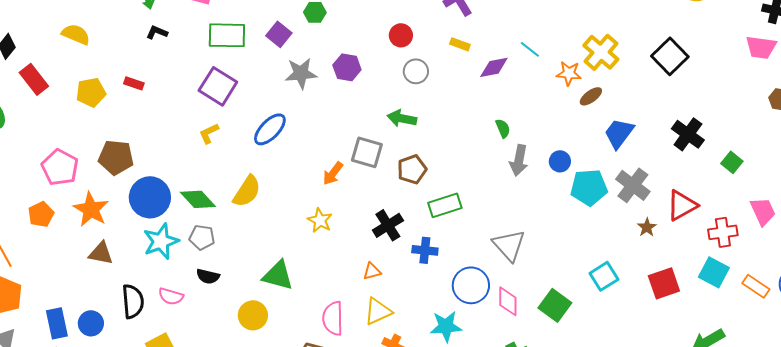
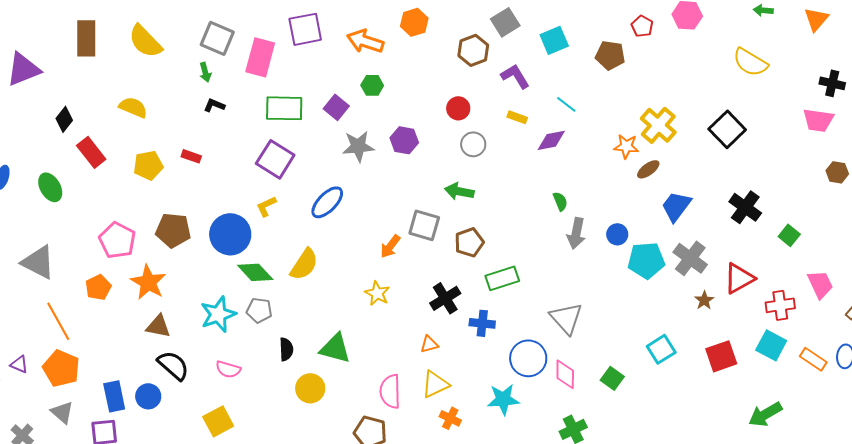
cyan line: (530, 49) -> (566, 104), moved
blue circle: (150, 197) -> (230, 234), moved
black semicircle: (208, 276) -> (286, 349), moved, turned -105
black semicircle: (133, 301) -> (173, 365), moved, turned -44
green square: (555, 305) -> (612, 378), size x0.7

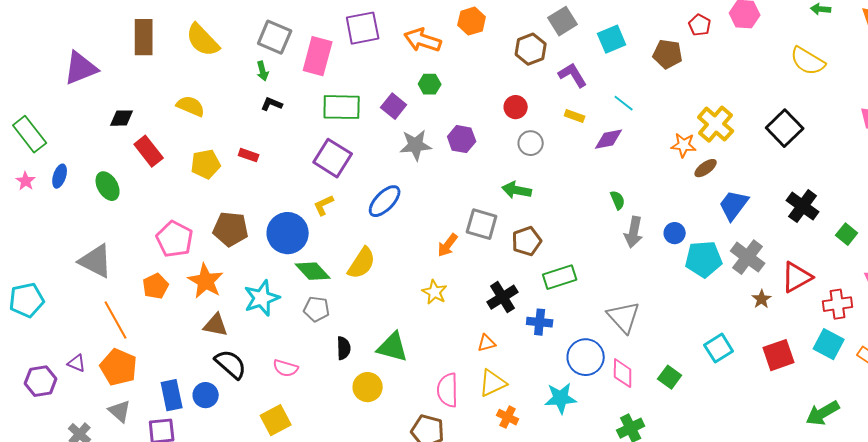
black diamond: (64, 119) -> (122, 118), turned 50
cyan star: (218, 314) -> (262, 298), moved

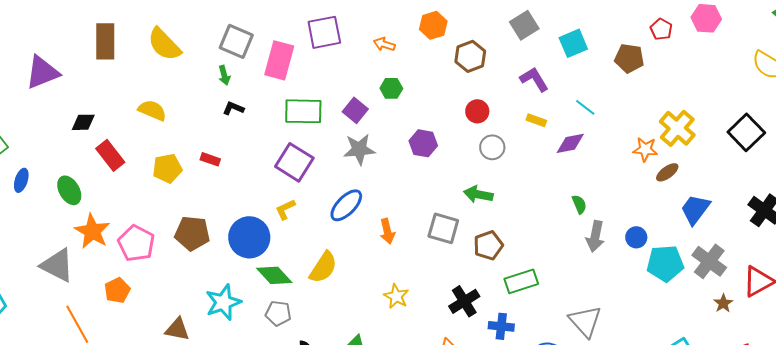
orange arrow: (423, 40) -> (384, 44), size x0.6
brown hexagon: (531, 49) -> (470, 56), moved
gray star: (416, 145) -> (359, 149), moved
orange arrow: (448, 245) -> (387, 231), moved, turned -50
orange star: (206, 281) -> (92, 231), moved

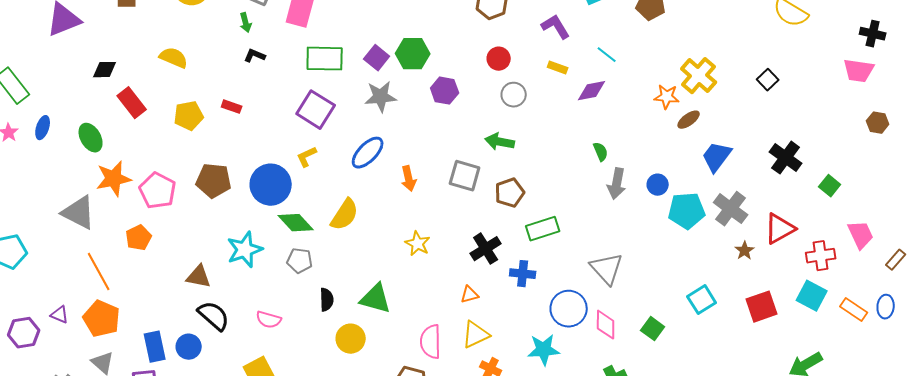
green hexagon: (391, 88) -> (413, 54), moved, size x1.5
black square: (746, 132) -> (768, 80), size x0.6
orange star: (92, 231) -> (114, 179), turned 30

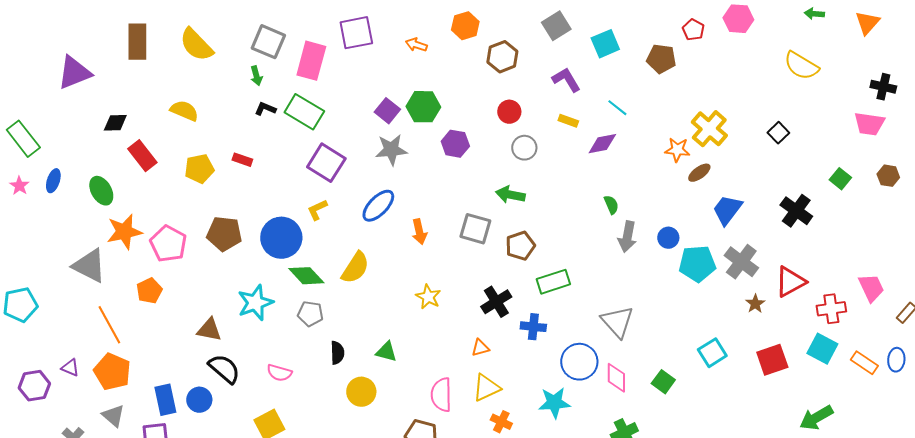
green rectangle: (325, 59) -> (304, 112), moved, turned 30
green square: (830, 186) -> (840, 179), moved
green triangle: (376, 299) -> (386, 352), size x0.7

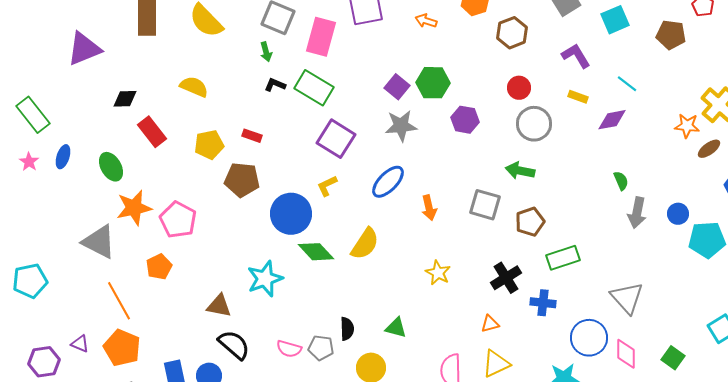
gray circle: (524, 148) -> (534, 124), size x1.4
brown pentagon: (224, 234) -> (242, 180), moved
gray pentagon: (310, 314) -> (321, 348), moved

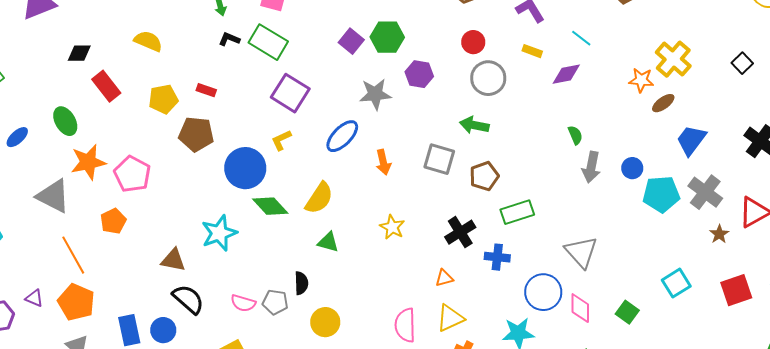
gray star: (401, 126) -> (375, 94), moved
blue ellipse: (63, 157) -> (17, 137), moved, turned 30
green triangle: (396, 328) -> (328, 242), moved

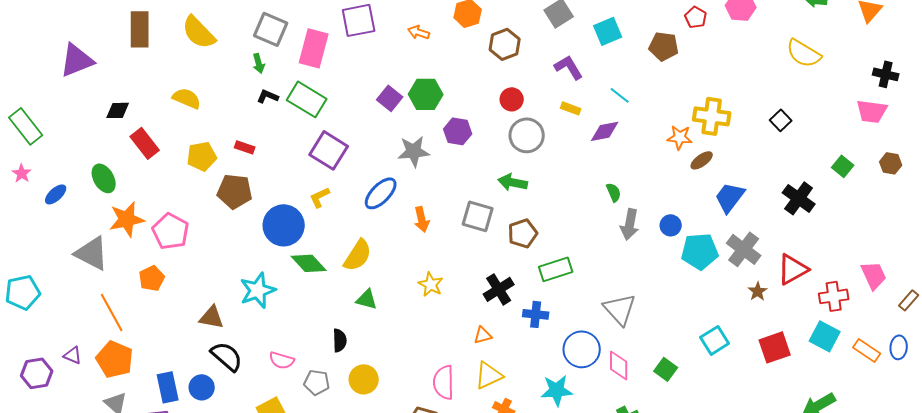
yellow cross: (673, 59) -> (712, 116), turned -33
gray pentagon: (275, 302) -> (317, 382), moved

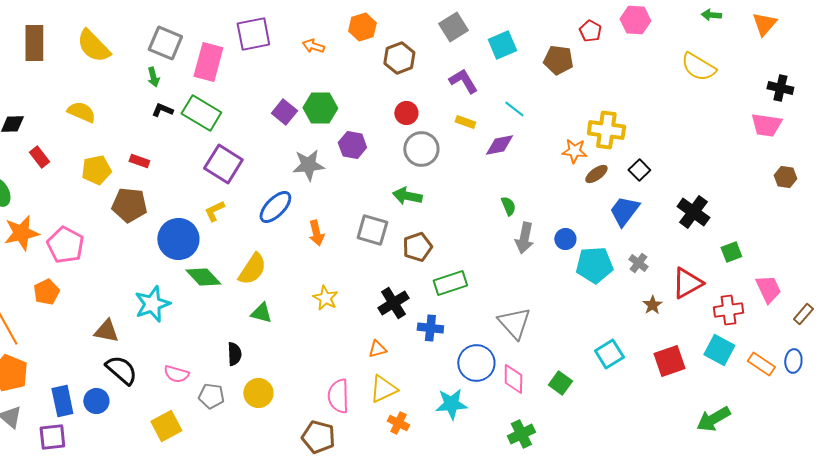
black square: (781, 120) -> (639, 170), moved
red rectangle: (145, 143) -> (39, 157), size x0.7
green square: (843, 166) -> (731, 252), moved, turned 30
gray cross: (744, 249) -> (638, 263), size x0.6

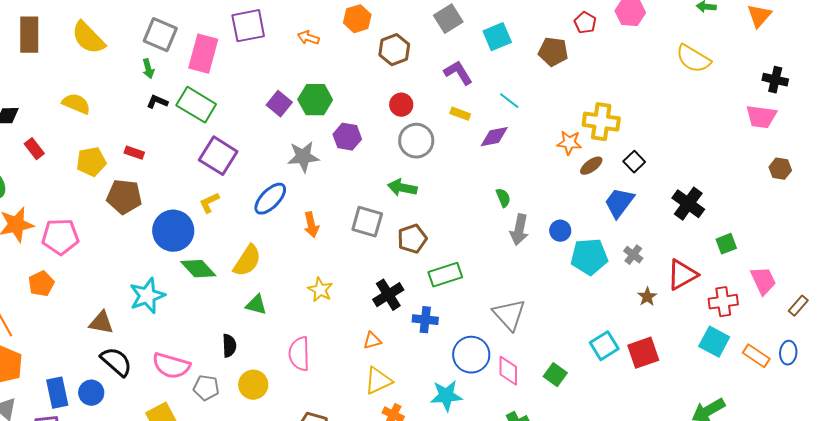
pink pentagon: (65, 245) -> (60, 237), turned -30
red square: (669, 361) -> (643, 353), moved
pink semicircle: (176, 374) -> (171, 366), size x1.5
pink semicircle: (338, 396) -> (299, 354), moved

